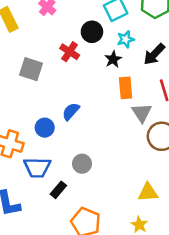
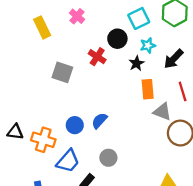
blue semicircle: (71, 111) -> (99, 121), moved
gray triangle: (142, 113) -> (162, 112), turned -36
blue trapezoid: (37, 167) -> (68, 161), turned -50

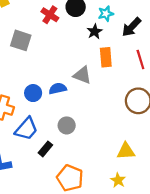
red cross: (97, 57) -> (50, 15), moved
gray triangle: (162, 112) -> (82, 75), moved
blue semicircle: (99, 121) -> (58, 89), turned 36

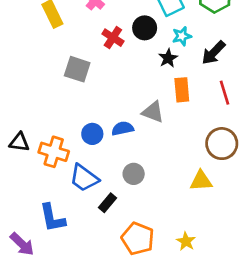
blue trapezoid: (26, 129) -> (84, 178), turned 85
yellow triangle: (126, 151) -> (201, 181), moved
yellow star: (118, 180) -> (186, 241), moved

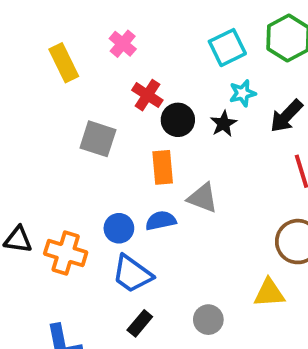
black circle: (145, 28) -> (178, 120), moved
orange rectangle: (182, 90) -> (163, 167), moved
gray circle: (134, 174) -> (208, 320), moved
blue trapezoid: (84, 178) -> (132, 274), moved

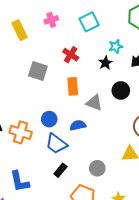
pink cross: (123, 44) -> (51, 20), turned 32
cyan square: (227, 48) -> (89, 22), moved
red cross: (147, 95) -> (71, 55), moved
black circle: (178, 120) -> (121, 90), moved
blue semicircle: (161, 221) -> (78, 125), moved

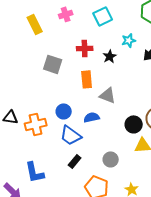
red cross: (71, 55) -> (85, 48), turned -35
black star: (105, 63) -> (110, 56), moved
black circle: (121, 90) -> (134, 124), moved
orange cross: (21, 132) -> (36, 124), turned -30

